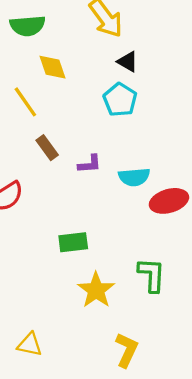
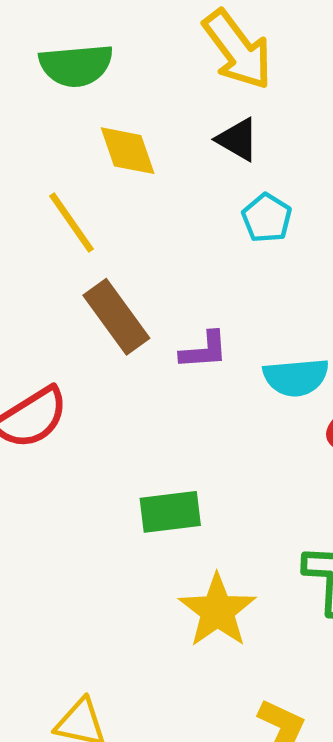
black triangle: (128, 62) -> (238, 139), moved
cyan pentagon: (120, 100) -> (267, 218), size x0.7
brown rectangle: (47, 148) -> (116, 317), size x1.4

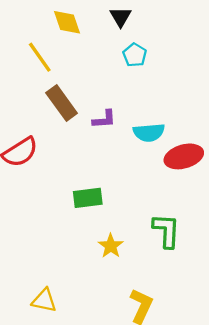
black triangle: (238, 139) -> (121, 17), turned 30
yellow star: (217, 611) -> (111, 246), size x0.7

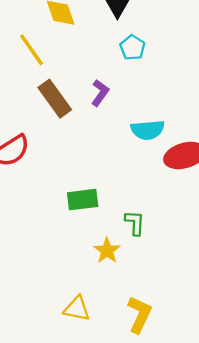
purple L-shape: (104, 119) -> (100, 93), moved, turned -50
green L-shape: (166, 231) -> (135, 223), moved, size x0.7
yellow triangle: (44, 300) -> (77, 309), moved

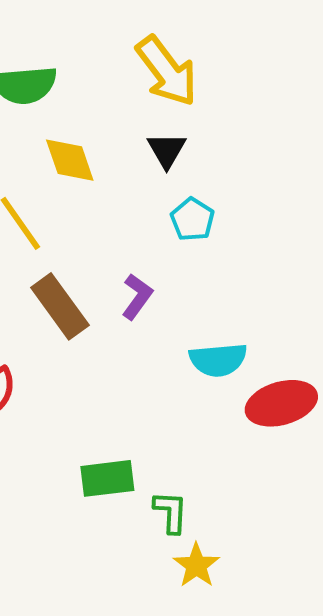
green L-shape: (135, 223) -> (171, 512), moved
yellow star: (107, 251) -> (196, 565), moved

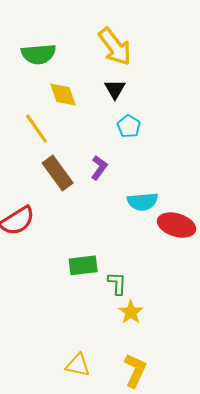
red ellipse: (281, 403) -> (177, 225), turned 33

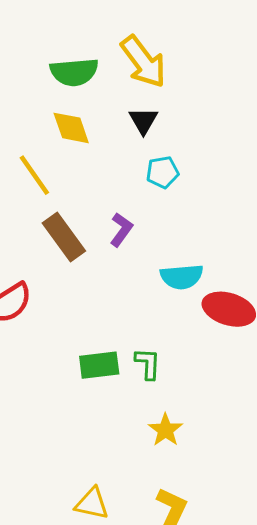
green semicircle: (39, 54) -> (74, 72), moved
cyan pentagon: (129, 126) -> (163, 172), turned 30
green L-shape: (117, 283) -> (148, 364), moved

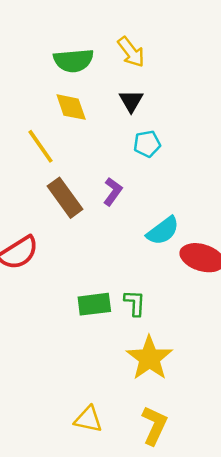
yellow arrow: (143, 62) -> (131, 52), size x0.7
cyan semicircle: (182, 277) -> (163, 231), turned -32
yellow star: (165, 430) -> (149, 358), size x1.6

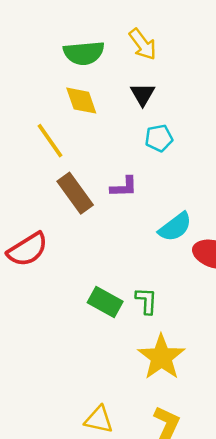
purple L-shape: (113, 192) -> (124, 187), turned 52
green rectangle: (94, 304) -> (105, 302), turned 36

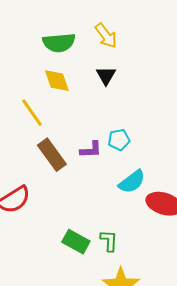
cyan pentagon: (159, 138) -> (119, 140), moved

